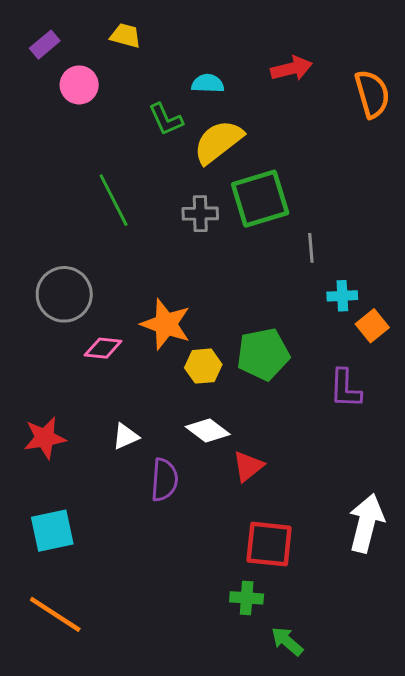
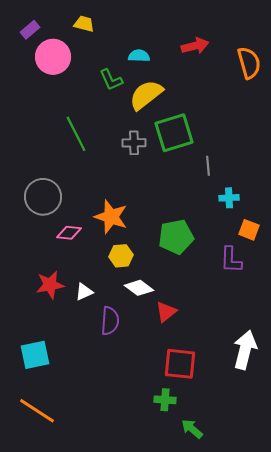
pink circle: (79, 85) -> (53, 57), size x1.4
orange square: (372, 326) -> (249, 230), moved, turned -30
yellow hexagon: (203, 366) -> (121, 256), moved
red star: (45, 438) -> (50, 285), moved

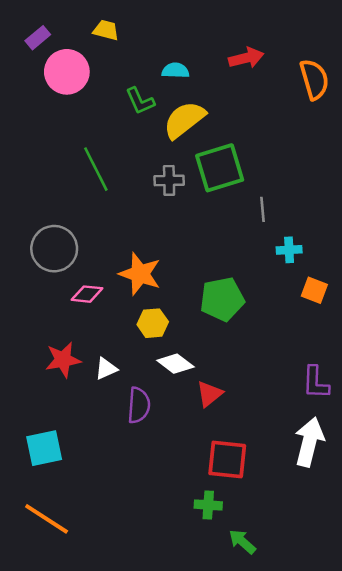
purple L-shape: (231, 260) -> (316, 382), moved

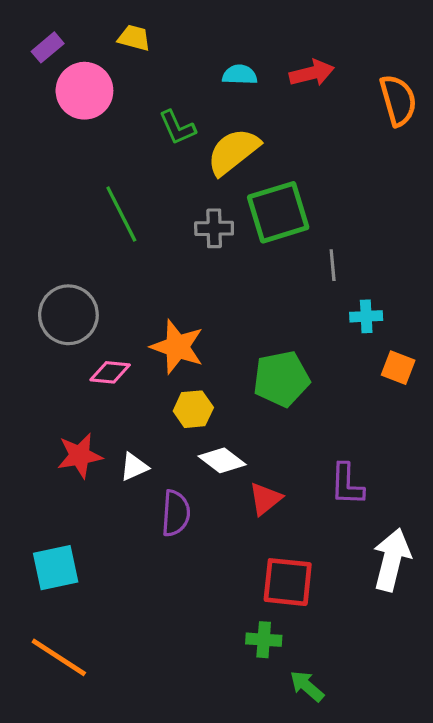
cyan semicircle: (175, 71) -> (240, 75), moved
purple L-shape: (316, 382) -> (347, 484), moved

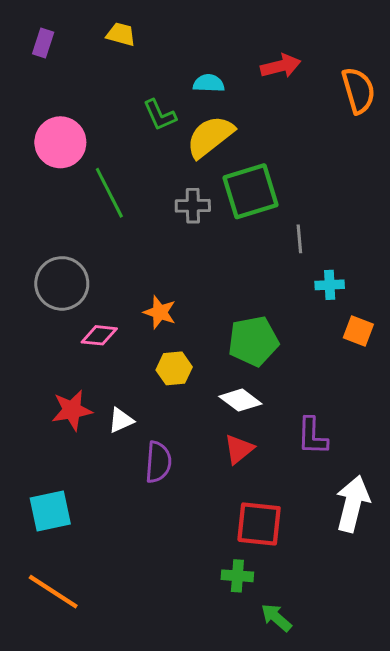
purple rectangle: (48, 47) -> (43, 43), turned -32
cyan semicircle: (240, 75) -> (209, 83), moved
pink circle: (84, 91) -> (60, 142), moved
orange star: (177, 347) -> (160, 312), size x0.7
white diamond: (222, 460) -> (240, 400), moved

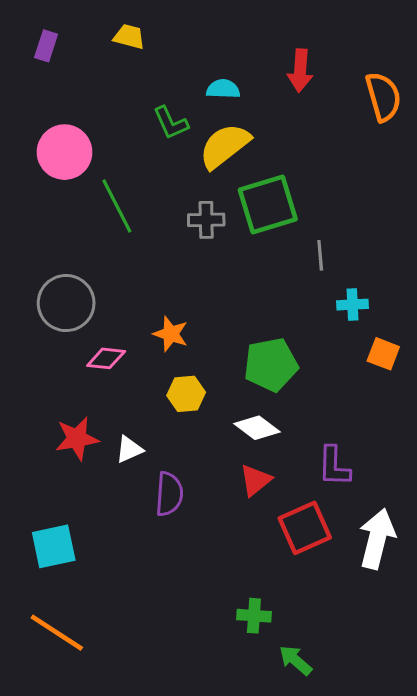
red arrow: (281, 66) -> (300, 70), turned 108
red square: (259, 524) -> (305, 528), moved, turned -30

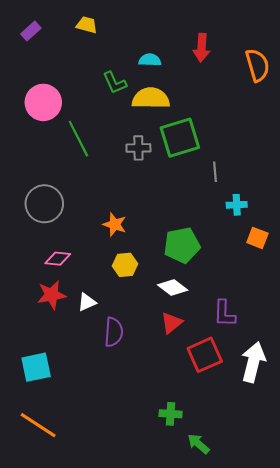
purple rectangle: (46, 46) -> (31, 31), turned 30
yellow semicircle: (225, 146) -> (151, 98), turned 39
pink diamond: (106, 358) -> (58, 259), moved

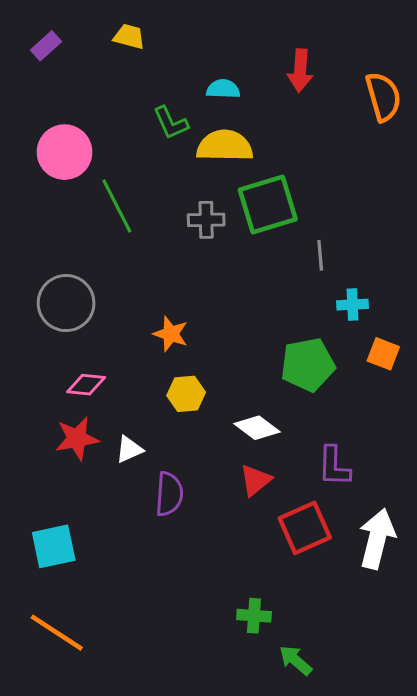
green pentagon: (182, 245) -> (308, 365), moved

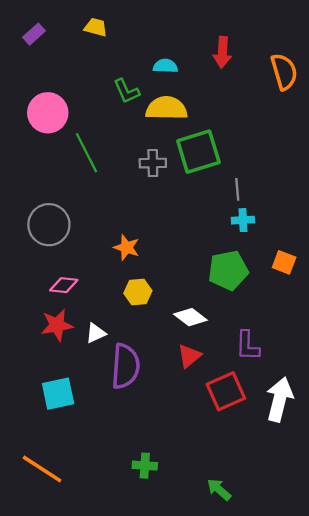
cyan cross: (352, 305) -> (243, 220), moved
purple semicircle: (169, 494) -> (125, 366), size x1.4
cyan square: (54, 546) -> (58, 394), moved
green cross: (254, 616) -> (145, 466), moved

